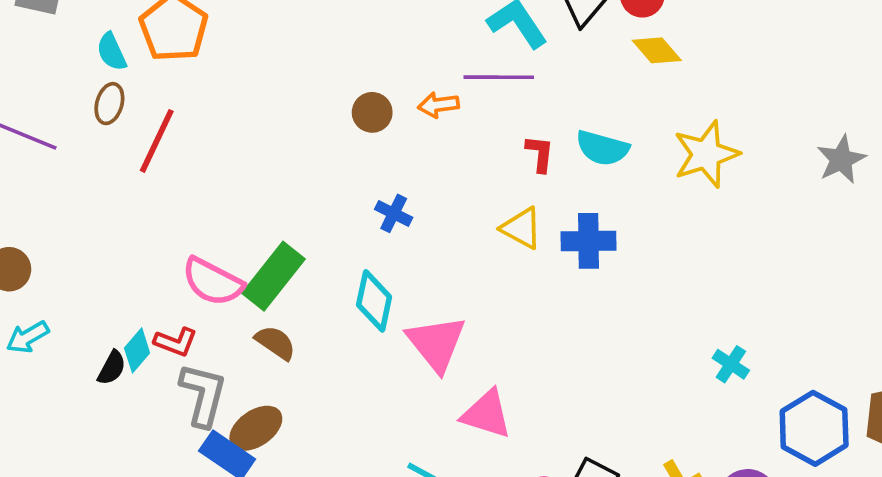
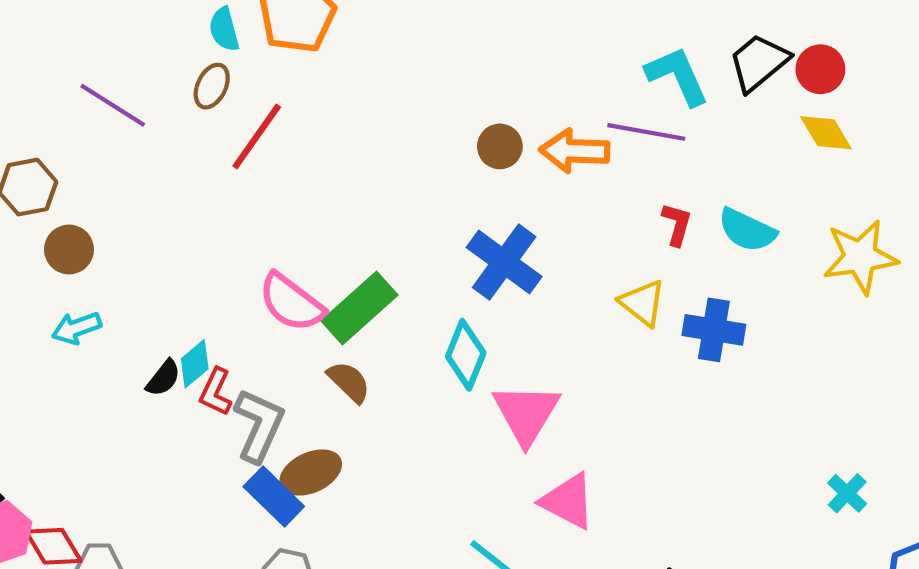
orange arrow: (438, 105) -> (575, 151), size x1.5
blue cross: (394, 213) -> (504, 262), size x1.8
red L-shape: (176, 342) -> (216, 392), moved, turned 84

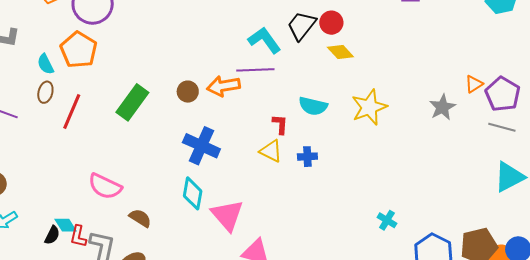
red L-shape: (677, 224) -> (280, 124), moved
green rectangle: (360, 308) -> (132, 102), moved
blue cross: (714, 330) -> (307, 157), size x0.7
cyan diamond: (195, 364) -> (66, 225), turned -70

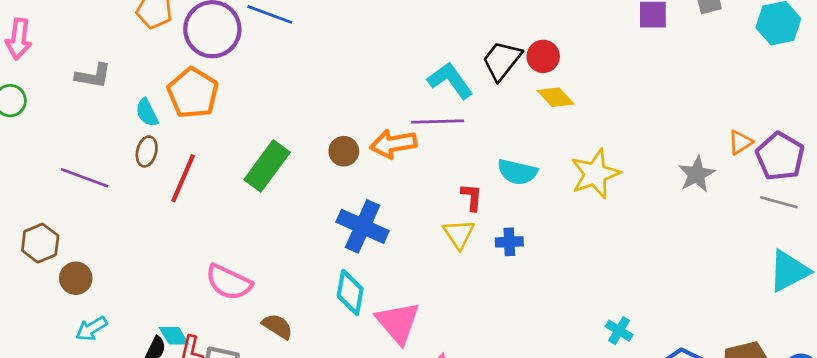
yellow triangle: (271, 151) -> (459, 234), turned 30

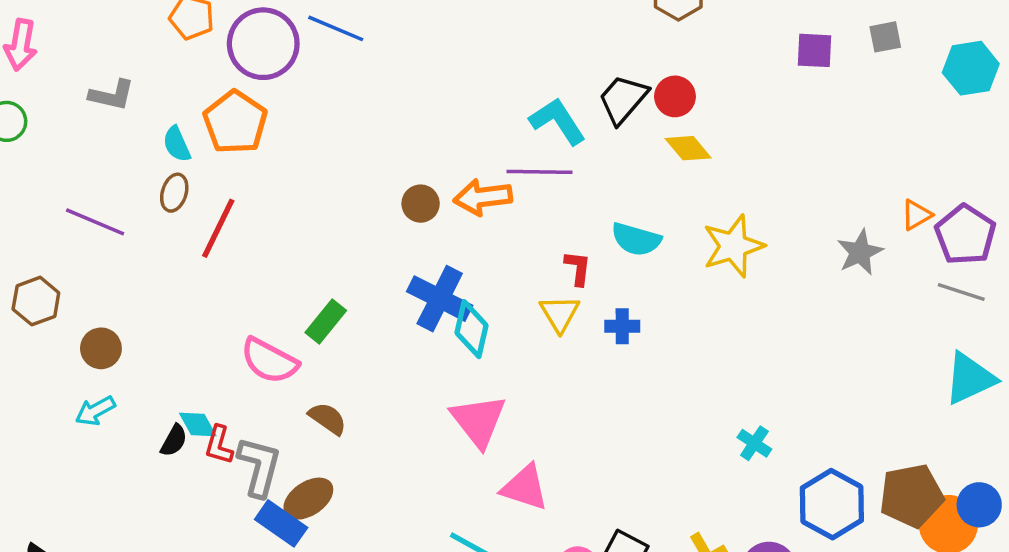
green rectangle: (267, 166) -> (326, 321), moved, size x0.7
brown circle: (76, 278) -> (101, 348), moved
cyan diamond: (350, 292) -> (471, 329), moved

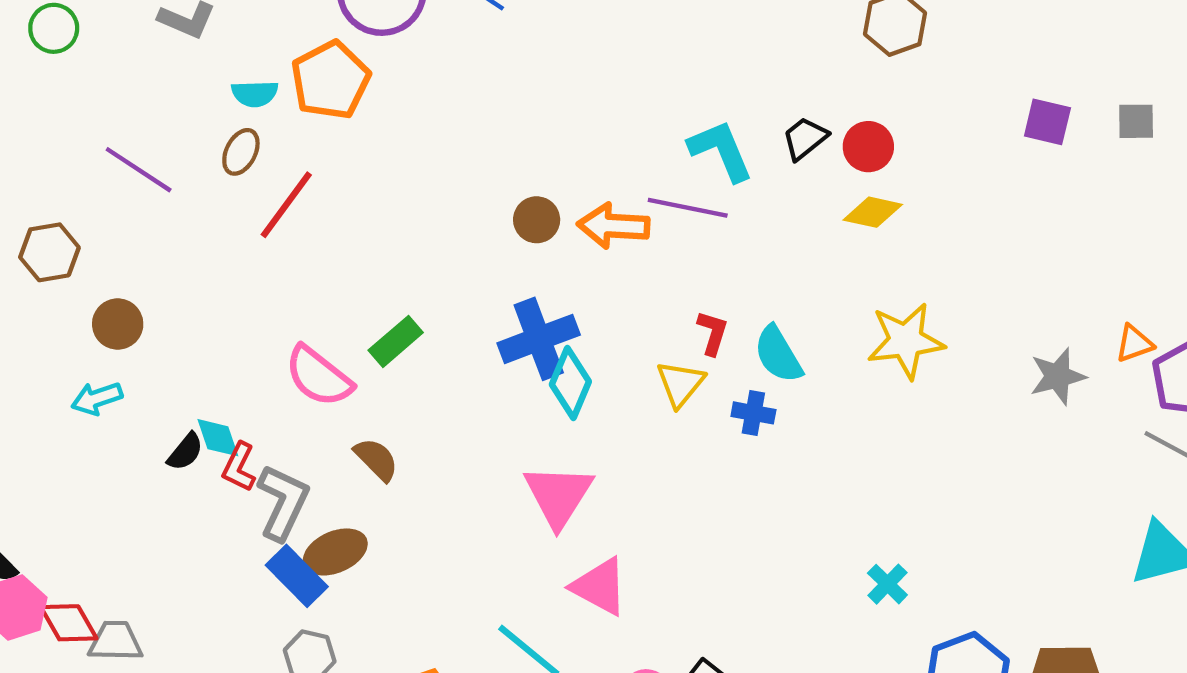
black trapezoid: (623, 99) -> (805, 138), size x0.7
cyan semicircle: (177, 144) -> (255, 94), turned -78
yellow diamond: (688, 148) -> (873, 212), turned -48
cyan semicircle: (636, 239) -> (778, 354), moved, turned 33
blue cross: (440, 299) -> (539, 339), turned 32

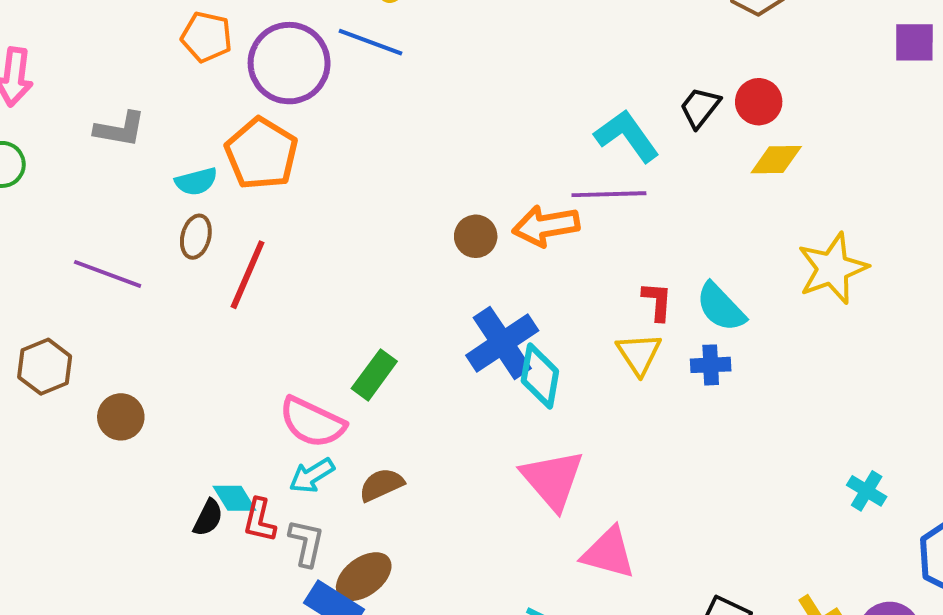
cyan arrow: (97, 398) -> (312, 475), moved
brown semicircle: (376, 459) -> (381, 485), turned -57
gray L-shape: (283, 502) -> (306, 543), size x0.7

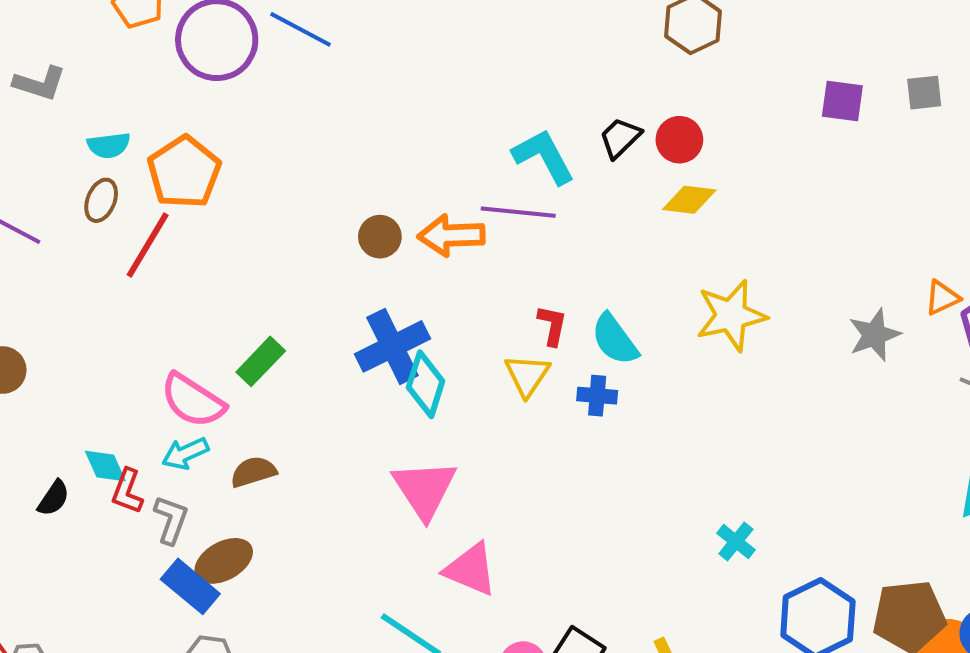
orange pentagon: (261, 154) -> (184, 172), moved
black semicircle: (208, 518) -> (54, 498), moved

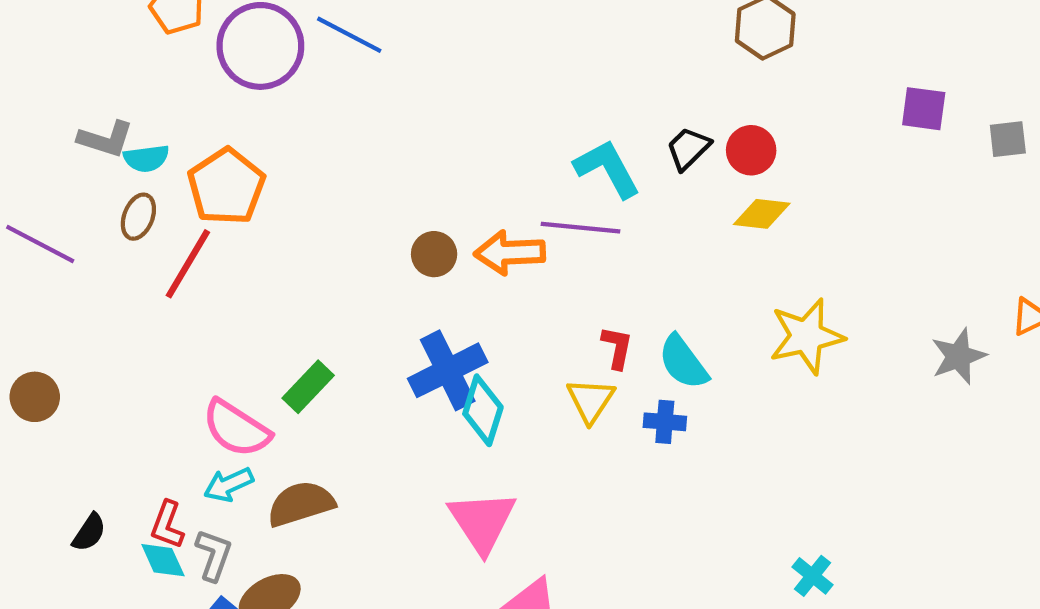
gray L-shape: (40, 83) -> (106, 139), moved
gray square: (924, 93) -> (1008, 139), moved
cyan diamond: (105, 466) -> (163, 560), moved
brown semicircle: (253, 472) -> (301, 504), size x1.4

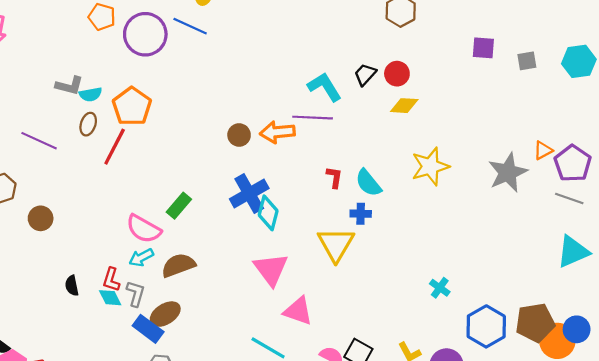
gray star: (958, 356) -> (508, 172), size x1.4
yellow triangle: (591, 400) -> (336, 244), moved, size x1.5
black semicircle: (89, 532) -> (72, 286), turned 138

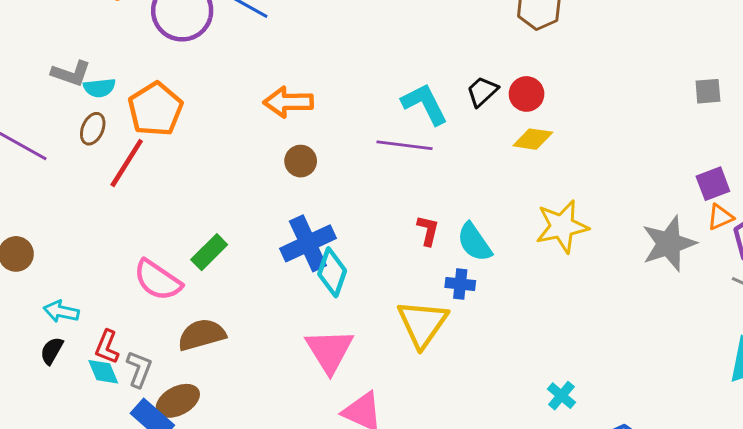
purple square: (483, 48) -> (713, 184), moved, turned -30
orange arrow: (277, 132) -> (288, 102), moved
cyan arrow: (141, 257) -> (61, 312), moved, turned 35
black semicircle: (72, 286) -> (52, 351), turned 36

